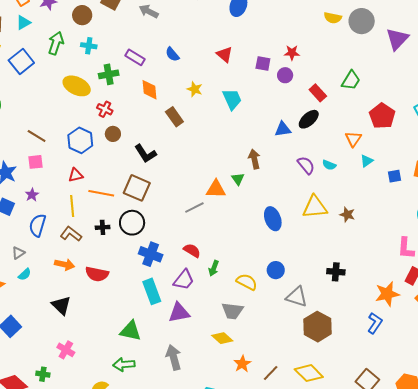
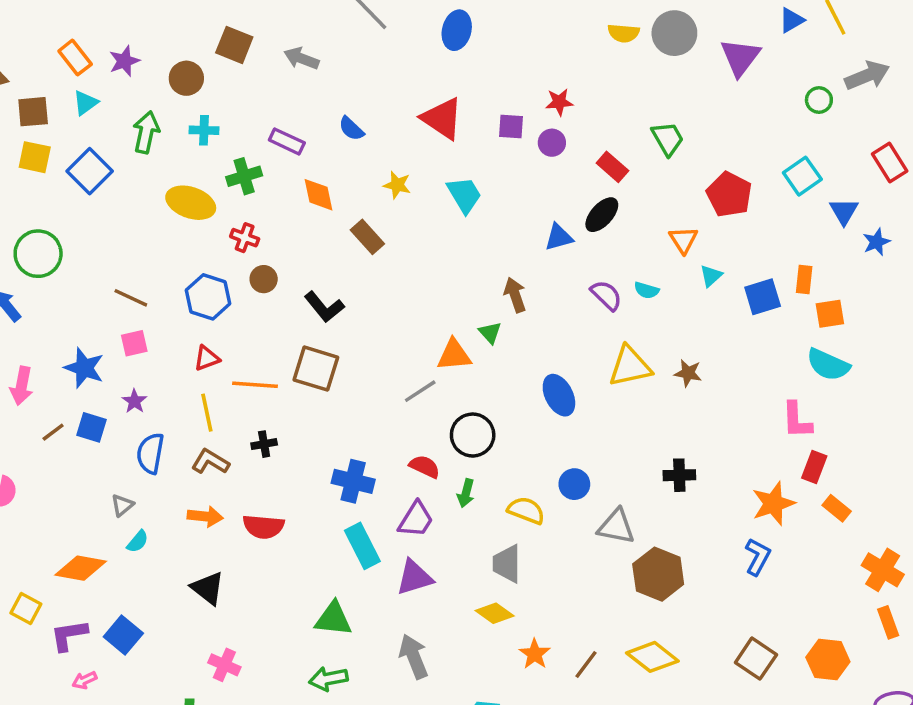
red triangle: (225, 54) -> (442, 118), size x1.5
green trapezoid: (351, 80) -> (668, 139), turned -55
blue square: (394, 176) -> (763, 297), size x1.5
black circle: (132, 223) -> (473, 435), moved
gray trapezoid: (232, 311) -> (507, 564), turned 90

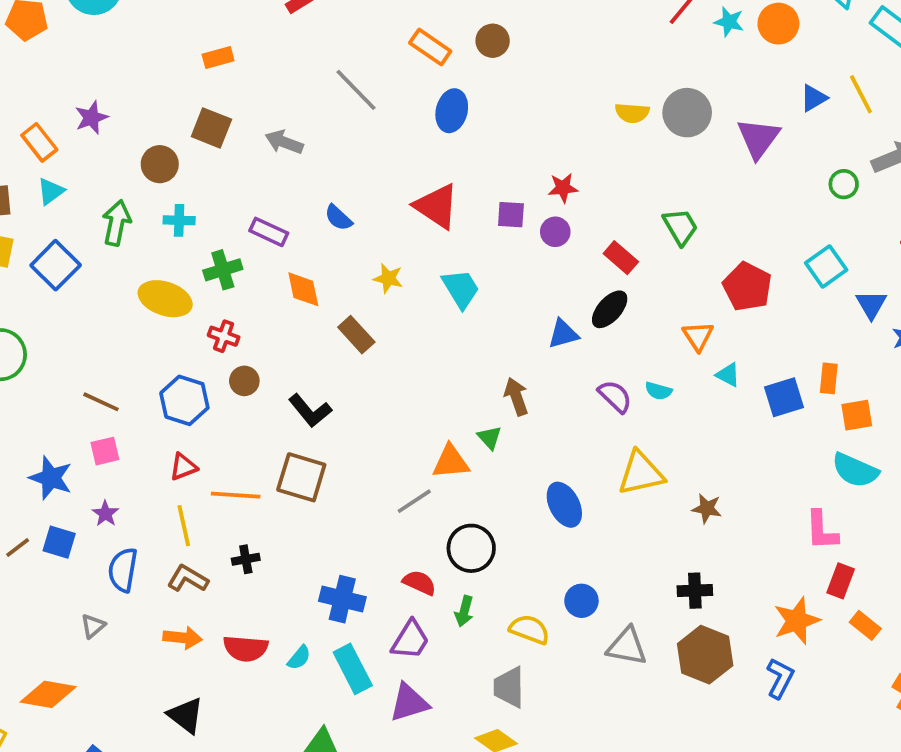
purple star: (124, 61) -> (91, 118), moved
cyan triangle: (711, 276) -> (728, 375), turned -50
brown star: (688, 373) -> (707, 508), moved
cyan semicircle: (138, 541) -> (299, 658), moved
brown hexagon: (658, 574) -> (705, 655), moved

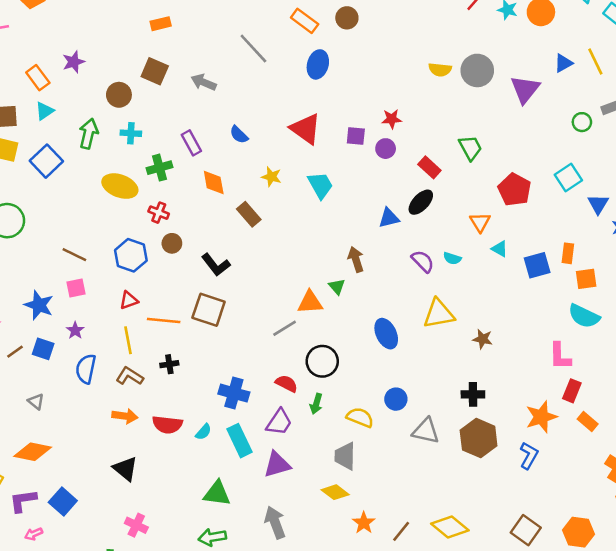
purple rectangle: (269, 232) -> (191, 143), turned 35
gray triangle: (93, 626) -> (36, 402), moved, turned -42

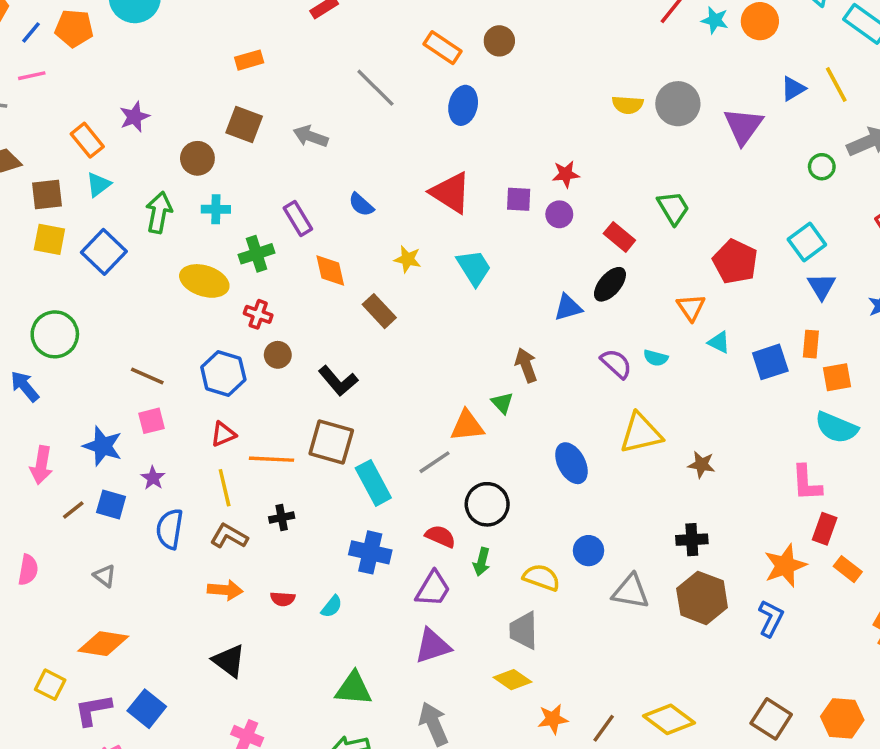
blue triangle: (598, 204) -> (822, 286), moved
red semicircle: (167, 425) -> (283, 599), size x0.6
cyan rectangle: (240, 441) -> (373, 483), moved
orange star: (364, 523) -> (553, 719), turned 30

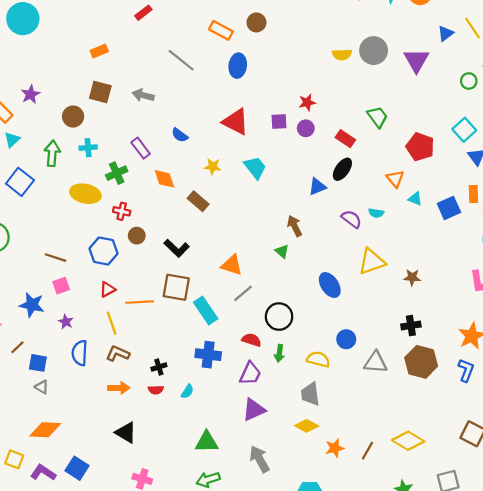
orange triangle: (467, 426) -> (232, 265), moved, turned 30
blue square: (111, 505) -> (38, 363), moved
black cross: (282, 517) -> (159, 367), moved
purple L-shape: (93, 710) -> (43, 473), turned 50

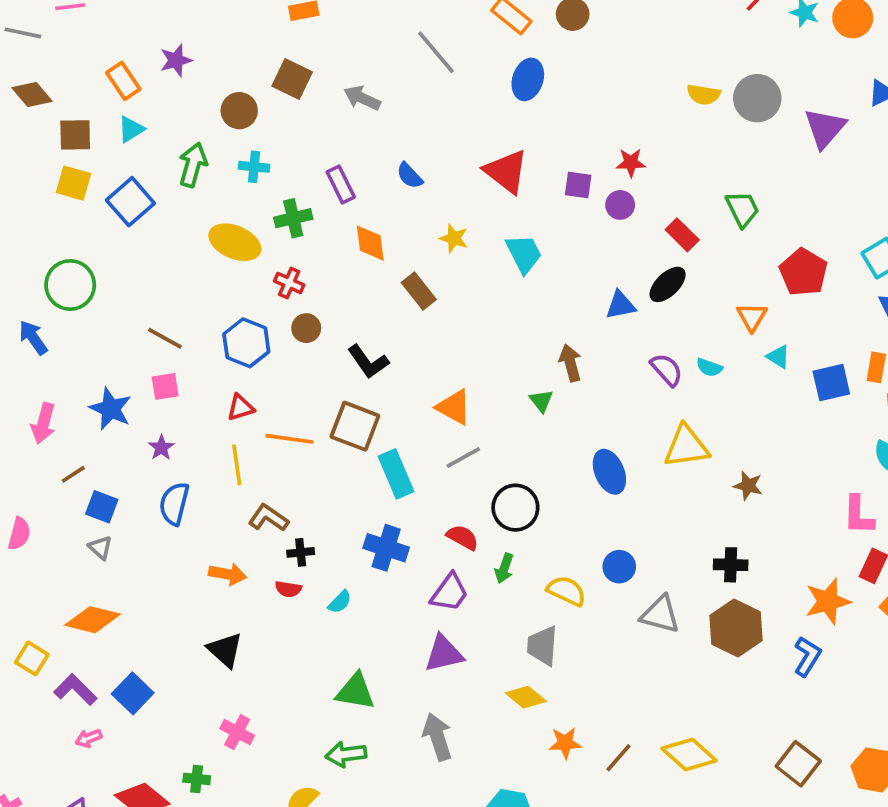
brown L-shape: (118, 354) -> (268, 518), moved

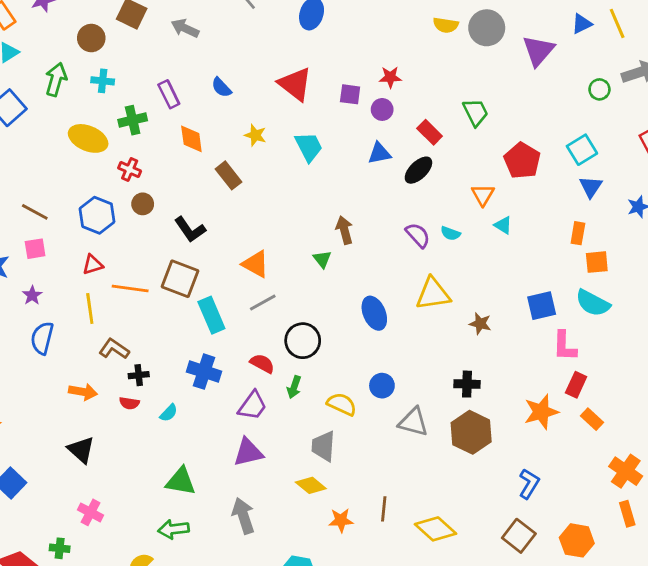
blue triangle: (621, 305) -> (379, 153), moved
blue square: (831, 383) -> (542, 306), moved
blue L-shape: (807, 656) -> (529, 484), moved
brown line: (618, 758) -> (384, 509), moved, turned -35

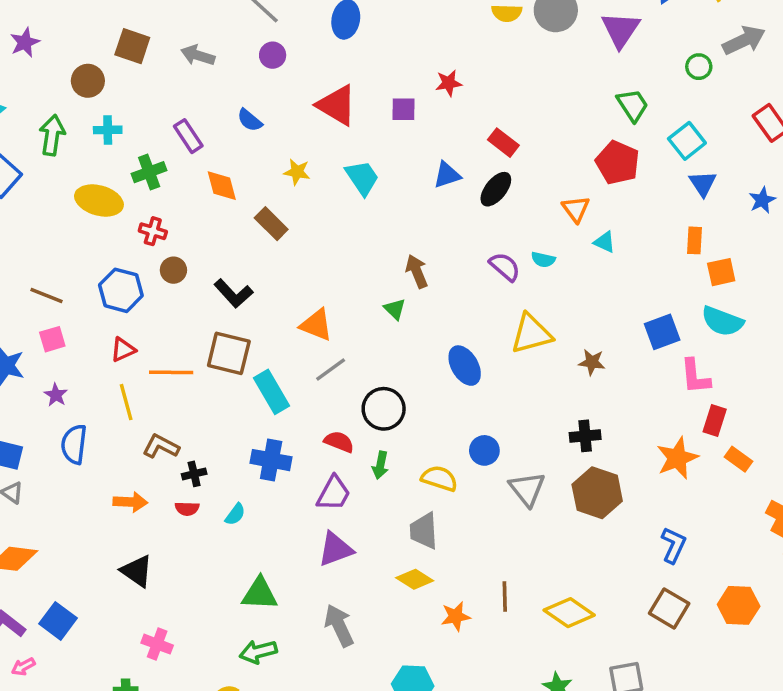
purple circle: (382, 109) -> (273, 55), moved
green trapezoid: (476, 112) -> (633, 105), moved
gray triangle: (413, 422) -> (527, 489), turned 44

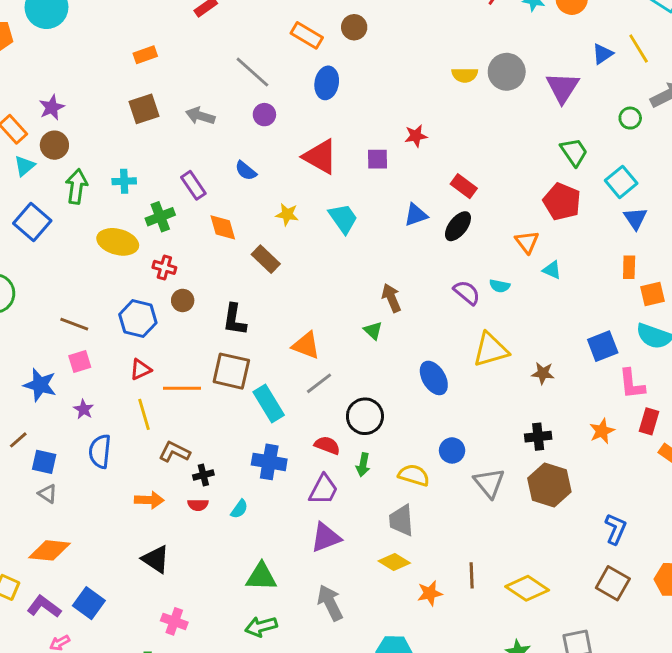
brown square: (132, 46) -> (144, 109), turned -36
brown circle: (88, 81) -> (54, 145), moved
black L-shape: (233, 293) -> (234, 320), turned 52
orange star: (677, 458) -> (602, 431), moved, size x0.7

